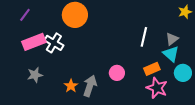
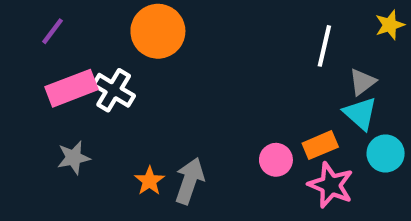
white line: (144, 37) -> (324, 46), moved
pink circle: (117, 73) -> (276, 160), moved

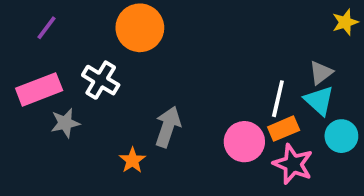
white line: (324, 46) -> (278, 99), moved
pink rectangle: (71, 88) -> (39, 89), moved
gray star: (74, 158) -> (65, 123), moved
pink circle: (276, 160) -> (244, 142), size x1.4
gray arrow: (190, 181) -> (168, 127), moved

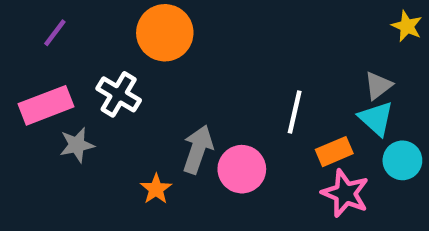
yellow star: (345, 22) -> (407, 26), turned -30
white line: (278, 99) -> (295, 112), moved
pink circle: (244, 142) -> (242, 169), moved

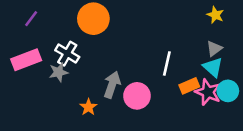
yellow star: (407, 26) -> (215, 15), moved
gray star: (77, 145) -> (59, 72), moved
pink star: (345, 193) -> (208, 92), moved

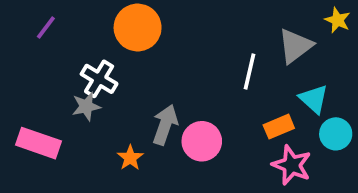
yellow star: (215, 15) -> (338, 20), moved
gray triangle: (214, 49) -> (295, 46), moved, size x1.5
pink rectangle: (26, 60) -> (39, 143), moved, turned 40
white line: (167, 63) -> (249, 72), moved
pink star: (208, 92) -> (292, 165), moved

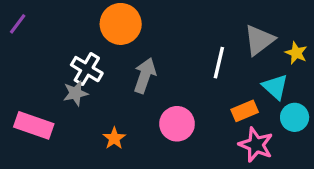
yellow star: (338, 20) -> (296, 53), moved
purple line: (46, 28) -> (18, 24), moved
gray arrow: (165, 125) -> (145, 75), moved

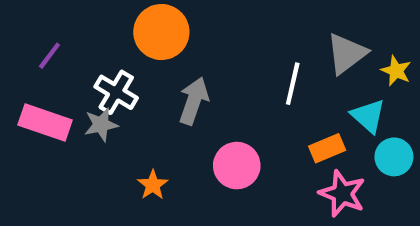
purple line: (18, 24) -> (49, 56), moved
pink rectangle: (34, 125) -> (45, 122), moved

